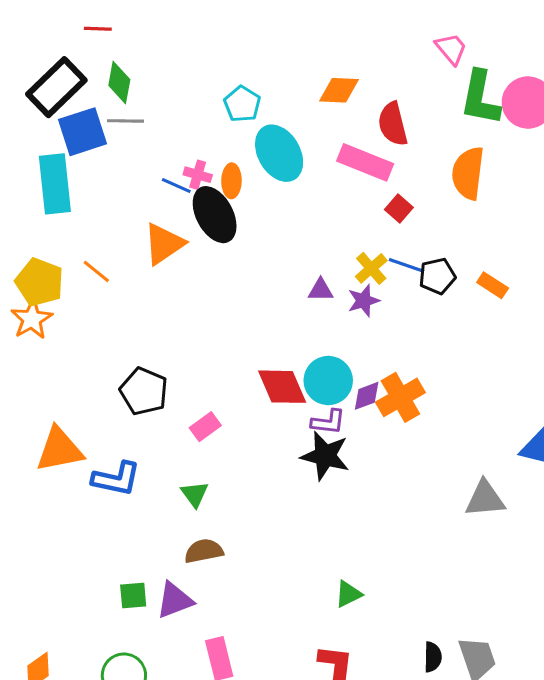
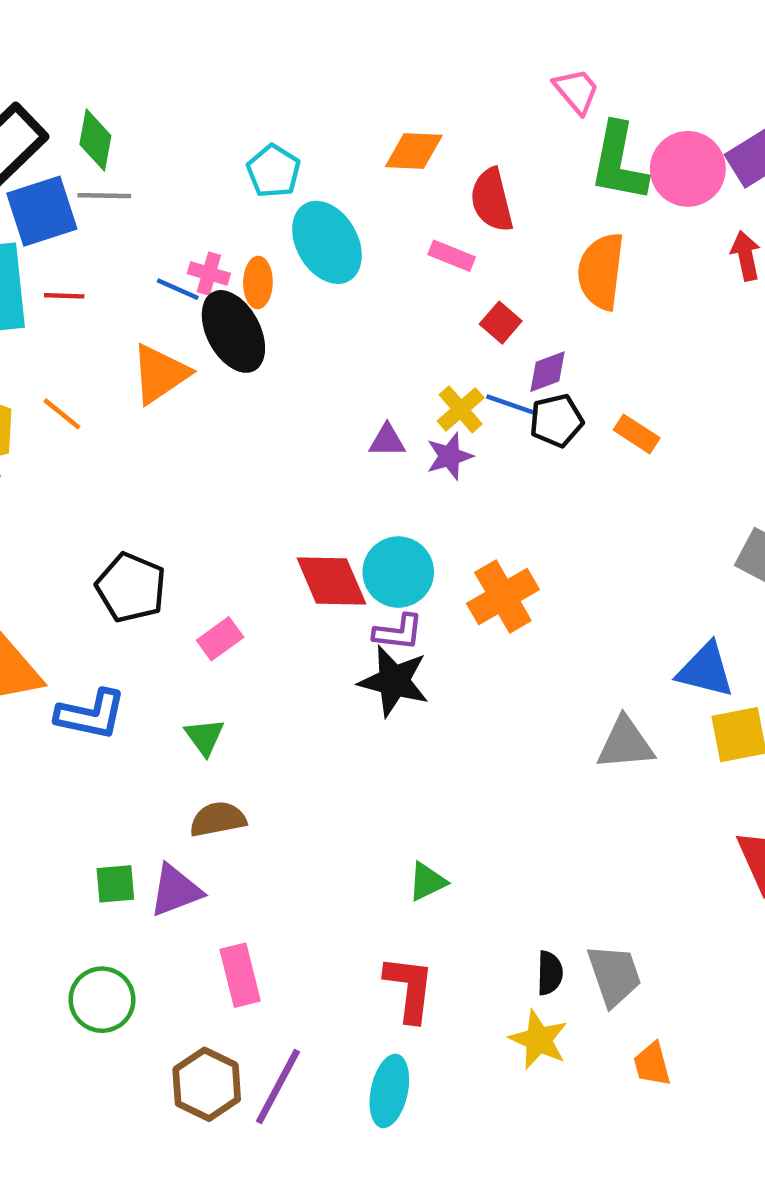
red line: (98, 29) -> (64, 296), moved
pink rectangle: (365, 162) -> (452, 256), size x0.6
purple diamond: (367, 396) -> (547, 372), moved

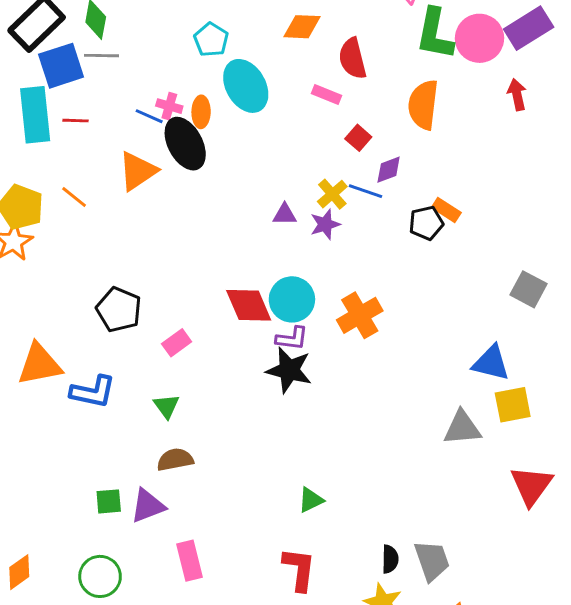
black pentagon: (556, 421) -> (426, 223), moved
gray triangle: (625, 744) -> (462, 428), moved

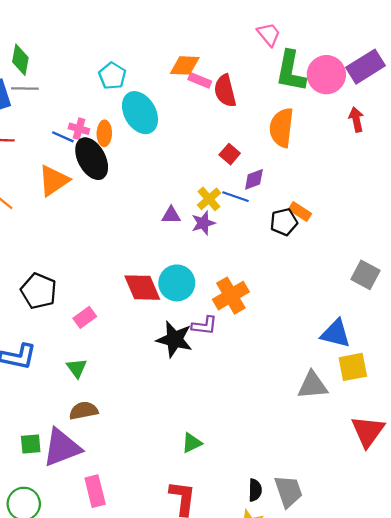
pink rectangle: (327, 95) -> (200, 80), moved
purple L-shape: (292, 338) -> (204, 325), moved
purple triangle: (148, 506) -> (62, 447), size x1.4

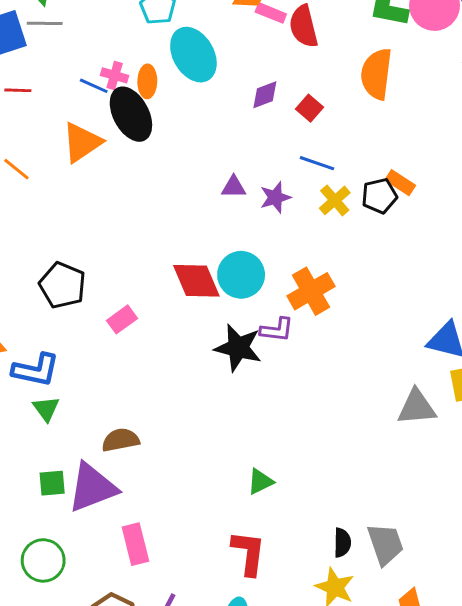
purple diamond: (254, 179) -> (265, 95), moved
yellow cross: (209, 199) -> (335, 200), moved
green triangle: (77, 368) -> (46, 409), moved

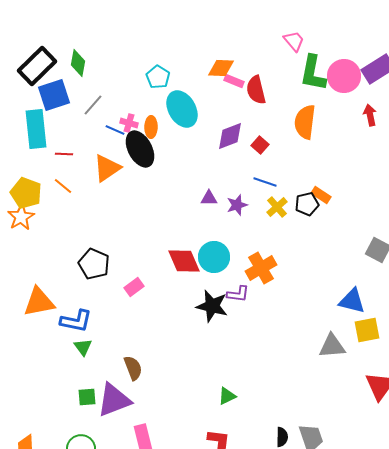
gray line: (45, 23) -> (93, 105), moved, turned -50
red line: (18, 90) -> (64, 154), moved
purple diamond: (265, 95) -> (230, 136), size x1.4
brown semicircle: (121, 440) -> (133, 368), turned 80

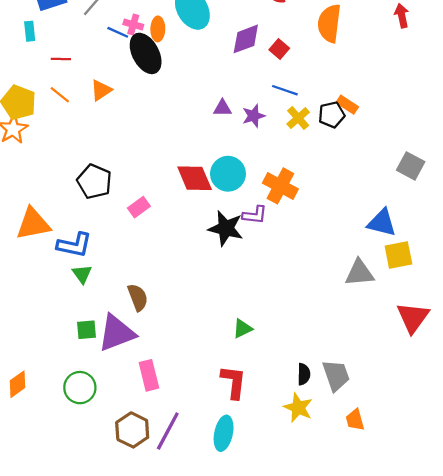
cyan rectangle: (36, 129) -> (30, 31), size x0.5
orange triangle: (107, 168) -> (101, 90), moved, size x0.7
orange cross: (261, 268) -> (280, 186), turned -32

